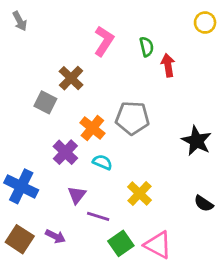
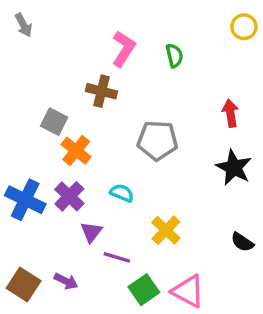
red arrow: (168, 65) -> (230, 113), moved
brown cross: (71, 78) -> (102, 91), moved, turned -30
orange cross: (92, 128) -> (76, 151), moved
purple cross: (65, 152) -> (69, 196), moved
blue cross: (21, 186) -> (25, 200), moved

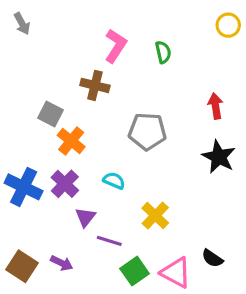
black semicircle: (242, 242) -> (212, 258), moved

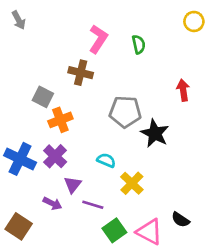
orange cross: (71, 141) -> (60, 120), turned 30
black star: (219, 157) -> (155, 133), moved
cyan semicircle: (114, 181) -> (106, 160), moved
purple arrow: (62, 263) -> (52, 203), moved

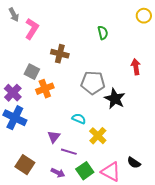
pink L-shape: (98, 39) -> (32, 29), moved
purple cross: (55, 156) -> (13, 93), moved
purple arrow: (52, 203) -> (58, 173), moved
brown square: (19, 226) -> (25, 165), moved

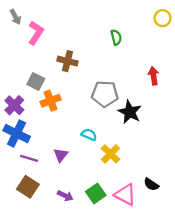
purple line: (69, 152) -> (29, 158), moved

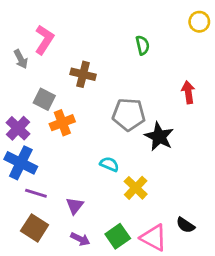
gray arrow: (15, 17) -> (21, 59), moved
purple triangle: (61, 155) -> (75, 206), moved

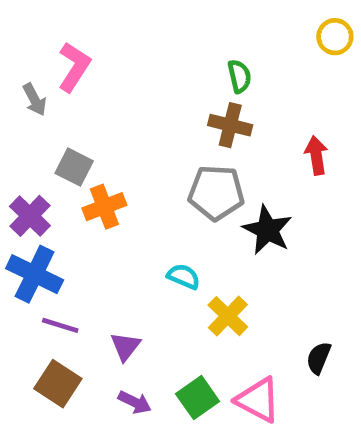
brown cross: (83, 74) -> (230, 125), moved
black semicircle: (185, 225) -> (319, 358), moved, turned 78

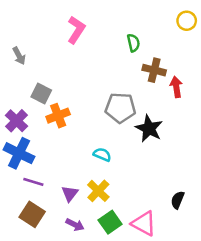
pink L-shape: (74, 67) -> (76, 30), moved
brown cross: (230, 125) -> (154, 70), moved
yellow cross: (228, 316) -> (98, 191), moved

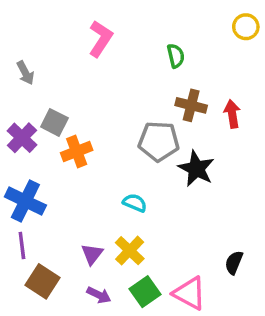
brown cross: (154, 70) -> (191, 105), moved
purple cross: (16, 121) -> (22, 138), moved
purple line: (33, 182) -> (22, 245), moved, turned 66

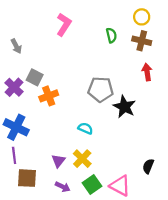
yellow circle: (246, 27) -> (142, 17), moved
brown cross: (191, 105) -> (142, 41), moved
brown square: (42, 281) -> (27, 178), turned -30

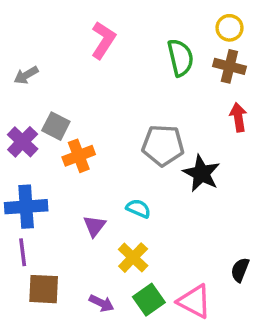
green semicircle: (111, 35) -> (180, 58), size x1.5
gray arrow: (16, 46) -> (26, 75), turned 88
blue cross: (16, 127) -> (26, 207), turned -30
purple triangle: (58, 161) -> (94, 226), moved

